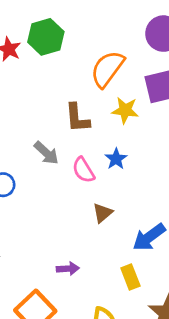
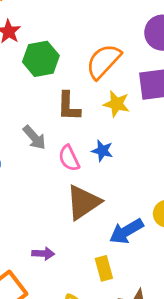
green hexagon: (46, 37) -> (41, 59), moved
blue star: (116, 159) -> (102, 151), turned -30
brown triangle: (102, 213) -> (83, 202), size x1.8

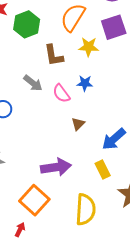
brown triangle: (83, 202) -> (78, 124), size x0.5
purple arrow: (43, 254) -> (56, 167), size x1.8

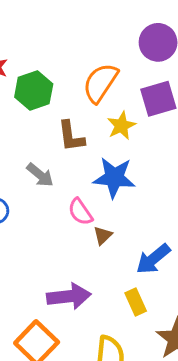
yellow star: (89, 47) -> (121, 126), turned -30
blue star: (85, 83) -> (114, 178), size x1.8
pink semicircle: (61, 93) -> (80, 212), moved

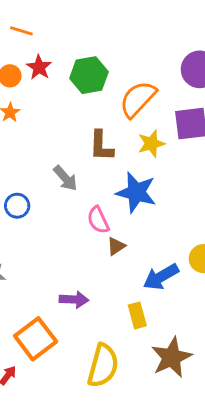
green hexagon: (34, 90) -> (89, 75), moved
purple arrow: (69, 296) -> (74, 300), size x0.7

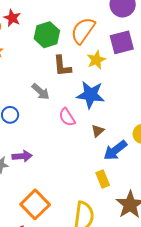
green hexagon: (89, 75) -> (47, 35), moved
brown triangle: (116, 246) -> (98, 131), moved
purple arrow: (74, 300) -> (22, 156), moved

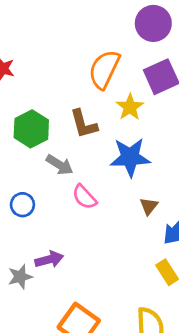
green hexagon: (47, 35) -> (31, 129), moved
pink semicircle: (67, 117) -> (84, 197), moved

